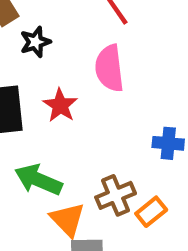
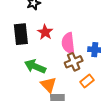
pink semicircle: (109, 68) -> (68, 43), moved
brown cross: (116, 195) -> (74, 62), moved

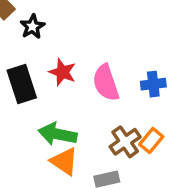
brown cross: (74, 62) -> (125, 142), moved
orange triangle: (49, 85) -> (64, 161), moved

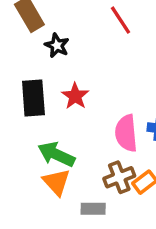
black star: (32, 27) -> (57, 45), turned -30
pink semicircle: (106, 83) -> (126, 133), moved

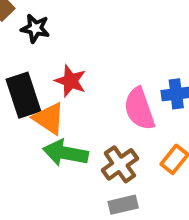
brown cross: (119, 177) -> (120, 164), moved
orange triangle: (56, 182) -> (49, 118), moved

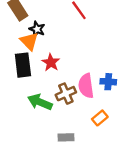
orange triangle: (49, 118) -> (29, 41), moved
brown cross: (120, 164) -> (66, 94), moved

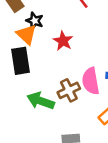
red star: (51, 62) -> (63, 41), moved

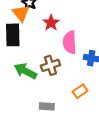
pink semicircle: (91, 81) -> (70, 42), moved

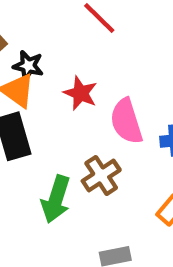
green arrow: (25, 71) -> (56, 199), turned -85

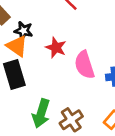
brown cross: (101, 175) -> (71, 120), moved

